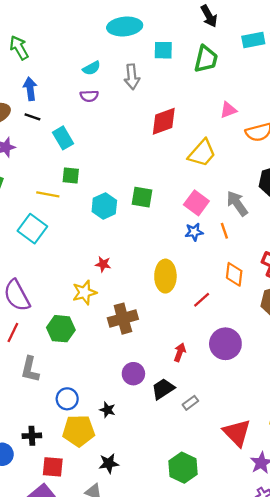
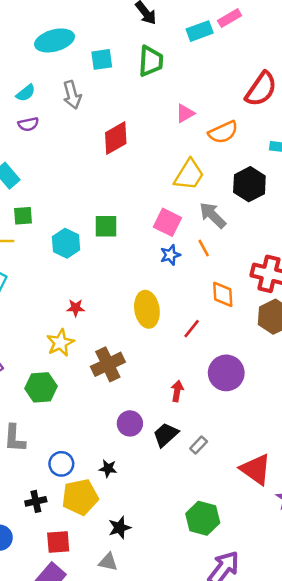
yellow trapezoid: (202, 153) -> (189, 175), moved
black cross: (32, 436) -> (36, 501), moved

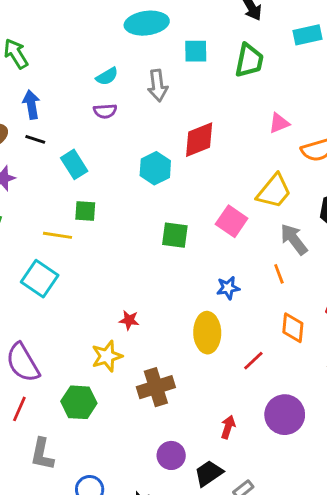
pink square: (167, 222) -> (232, 221), moved
cyan hexagon: (66, 243) -> (155, 168), moved
blue star: (170, 255) -> (228, 288), moved

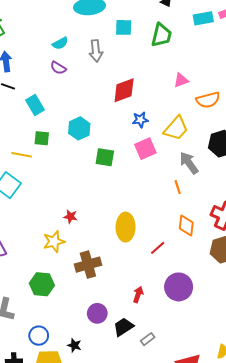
purple semicircle: (105, 111) -> (58, 68), turned 35
cyan hexagon: (155, 168) -> (79, 128), moved
pink square: (232, 221) -> (145, 149), turned 30
blue star: (228, 288) -> (140, 120), moved
green hexagon: (79, 402) -> (42, 284), moved

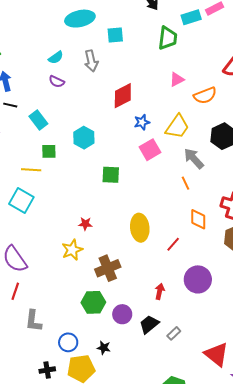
green trapezoid: (161, 35) -> (168, 38), moved
green square: (105, 157) -> (111, 175), moved
green hexagon: (42, 284) -> (93, 302), moved

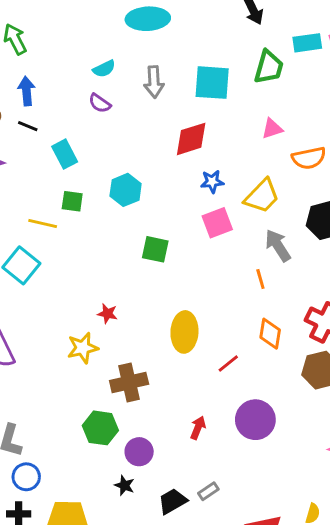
cyan square: (115, 35) -> (212, 83), moved, size x1.5
black trapezoid: (149, 324) -> (173, 501), moved
blue circle: (68, 342) -> (26, 477), moved
black star: (104, 348) -> (124, 485), moved

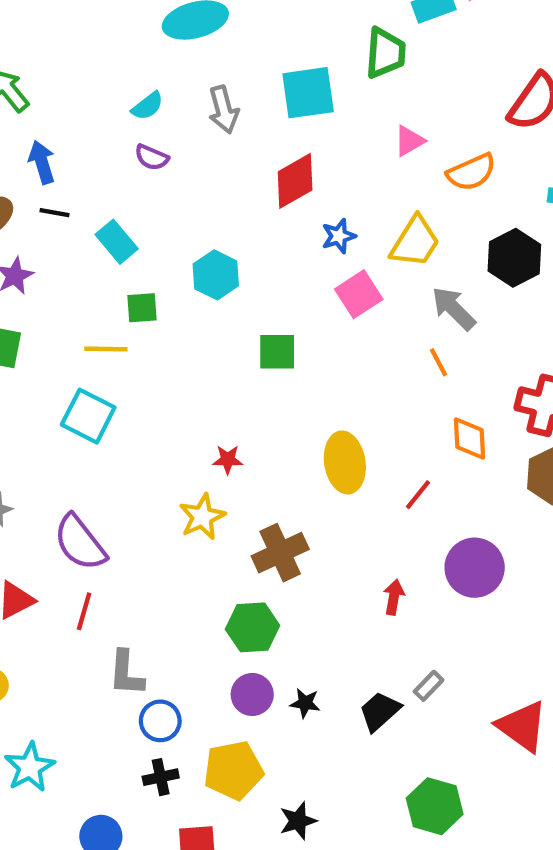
purple circle: (139, 452) -> (252, 694), moved

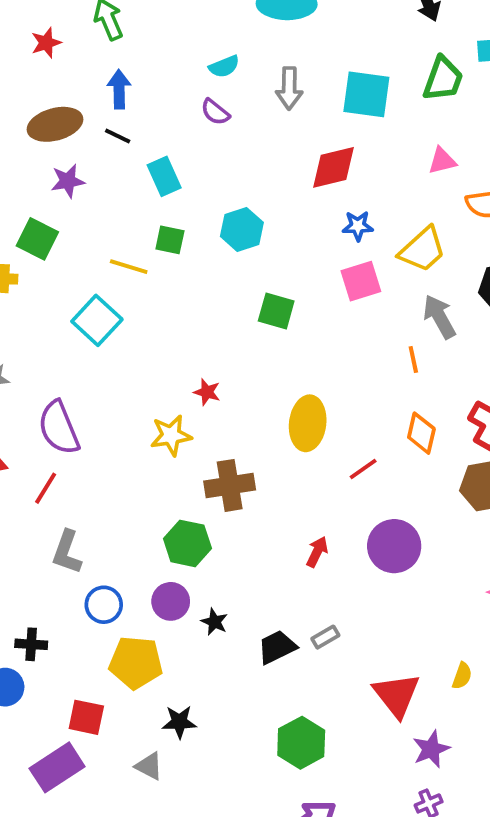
blue circle: (160, 721) -> (104, 605), moved
black cross: (161, 777) -> (31, 644), moved

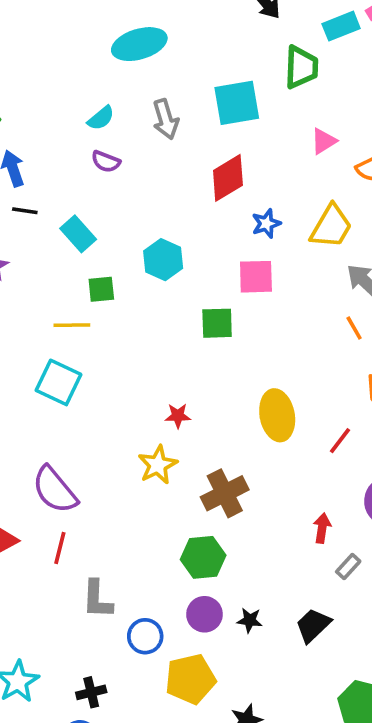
pink square: (361, 281) -> (256, 277), moved, turned 33
gray rectangle: (325, 637) -> (348, 566), moved

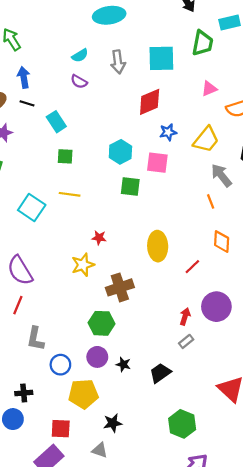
cyan hexagon: (163, 260) -> (120, 152), moved
yellow line: (72, 325) -> (70, 194), moved
red arrow: (322, 528) -> (185, 317), moved

